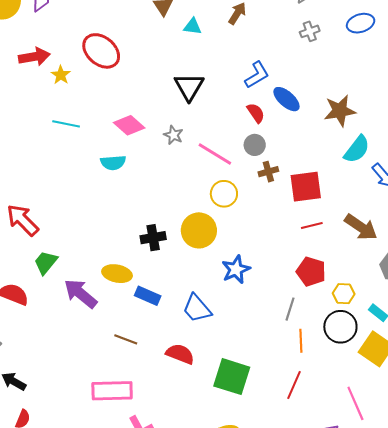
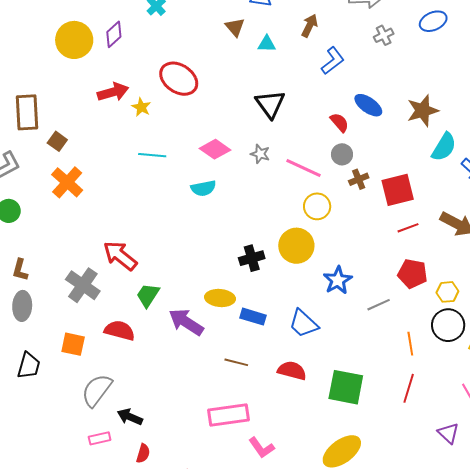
blue L-shape: (257, 75) -> (333, 61), moved
gray line: (290, 309) -> (379, 305), moved, turned 55

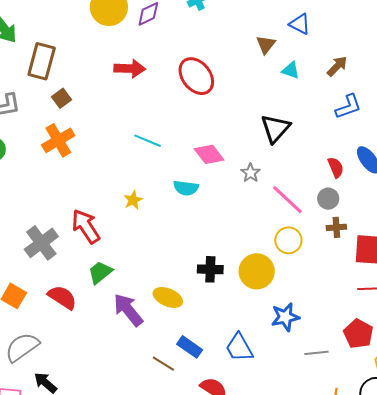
yellow star: (141, 107) -> (133, 200), moved
blue rectangle: (253, 317) -> (190, 347), moved

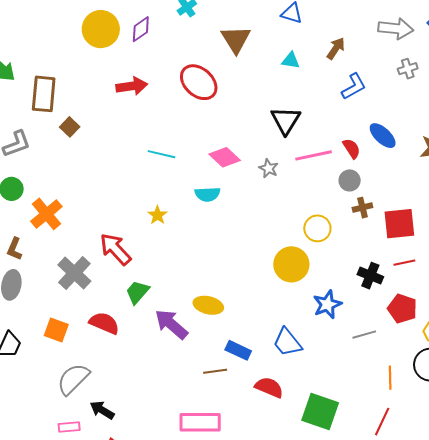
brown triangle: (266, 45) -> (236, 39), moved, size x1.5
orange cross: (58, 140) -> (46, 214), moved
pink line: (287, 200) -> (314, 155), moved, turned -45
black cross: (210, 269) -> (370, 276), moved, turned 30
brown line: (163, 364) -> (215, 371), turned -30

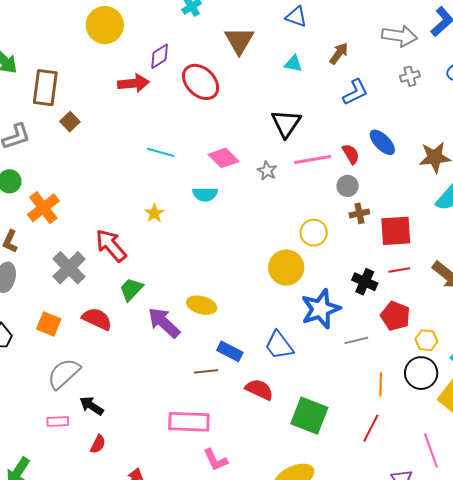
purple diamond: (141, 29) -> (160, 56), moved
blue star: (327, 304) -> (321, 309), size x1.4

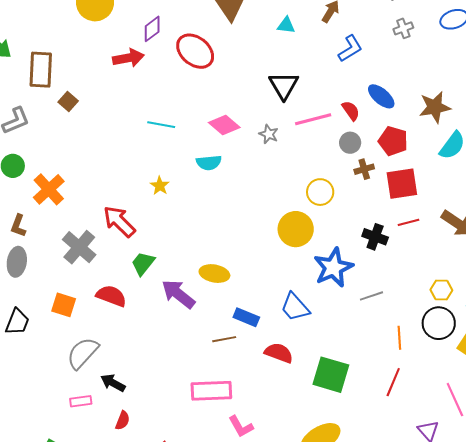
red pentagon: (395, 316) -> (393, 141), moved

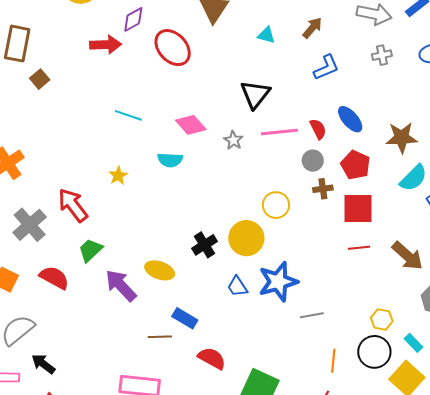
black cross: (375, 237) -> (204, 245), moved, turned 30
blue trapezoid: (295, 307) -> (237, 286), moved, size x0.7

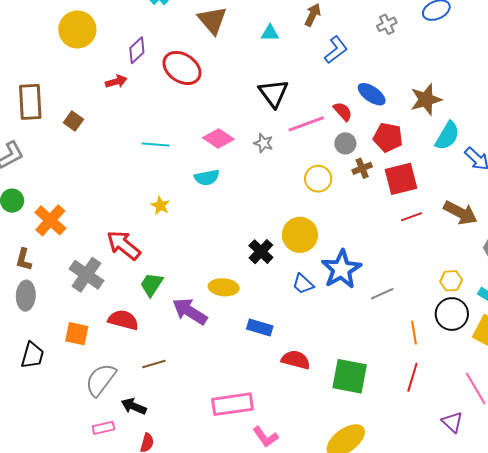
red arrow: (106, 45) -> (116, 81), size x0.7
brown square: (40, 79) -> (73, 121), moved
yellow circle: (276, 205) -> (318, 179), moved
brown line: (160, 337) -> (154, 364), moved

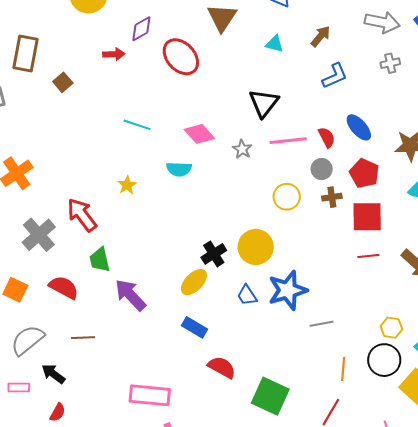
green trapezoid: (152, 285) -> (100, 260), turned -60
yellow ellipse: (224, 287) -> (194, 282), moved, turned -64

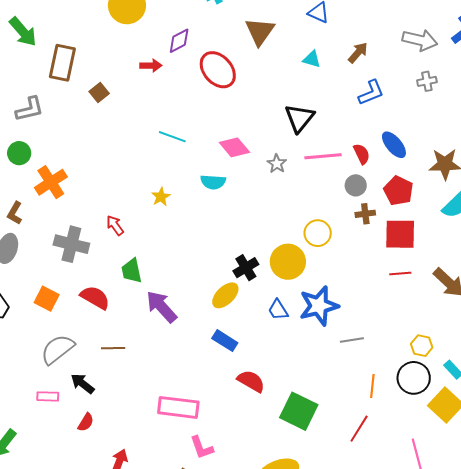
yellow circle: (287, 197) -> (318, 233), moved
red arrow: (82, 215) -> (115, 225), size x0.6
gray cross: (39, 235) -> (71, 244), turned -36

